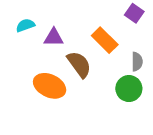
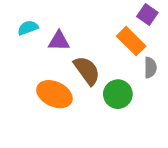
orange rectangle: (105, 40) -> (131, 41), moved
green circle: (129, 89) -> (118, 94), moved

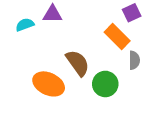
purple square: (147, 14) -> (132, 13), turned 30
purple triangle: (59, 41) -> (53, 14), moved

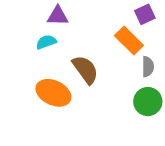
cyan semicircle: (25, 25) -> (46, 42), moved
green circle: (105, 84) -> (148, 102), moved

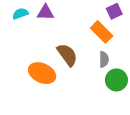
cyan semicircle: (46, 42) -> (20, 14), moved
gray semicircle: (148, 67) -> (104, 59), moved

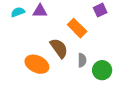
orange rectangle: (102, 32) -> (77, 28), moved
gray semicircle: (104, 59) -> (82, 60), moved

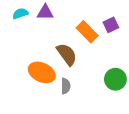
purple square: (100, 10) -> (111, 25), moved
gray semicircle: (82, 60) -> (66, 86), moved

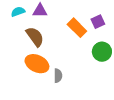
brown semicircle: (67, 54) -> (35, 37), moved
green circle: (115, 79) -> (102, 52), moved

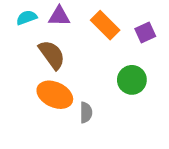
orange rectangle: (77, 28) -> (105, 25), moved
green circle: (102, 52) -> (132, 80), moved

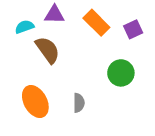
cyan semicircle: (27, 18) -> (24, 27), moved
orange ellipse: (55, 95) -> (35, 101), moved, turned 36

